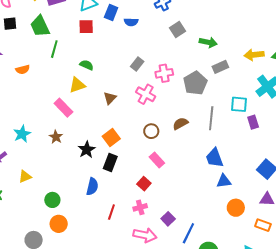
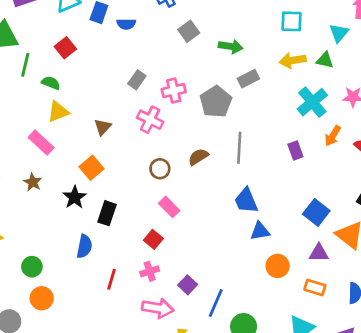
red square: (86, 27) -> (65, 48), moved, turned -35
green semicircle: (87, 65) -> (51, 83), moved
cyan square: (239, 104) -> (291, 21), moved
orange square: (111, 137) -> (92, 168), moved

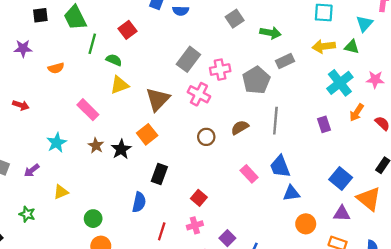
gray rectangle: (137, 80) -> (188, 59), size x1.5
brown triangle: (103, 127) -> (158, 99), size x1.6
pink rectangle: (41, 143) -> (88, 110), moved
black star: (75, 197) -> (121, 149), moved
pink rectangle: (169, 207) -> (249, 174), moved

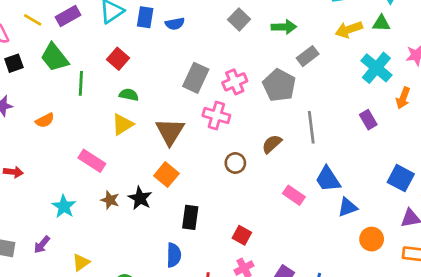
green semicircle: (114, 60) -> (129, 95), moved

